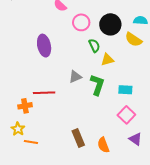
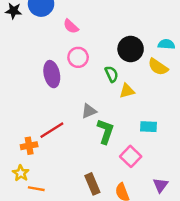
pink circle: (81, 22) -> (78, 57), moved
green L-shape: (97, 85) -> (105, 131), moved
red line: (44, 93) -> (52, 130), turned -30
pink square: (126, 115) -> (131, 156), moved
purple triangle: (135, 139) -> (160, 185), turned 32

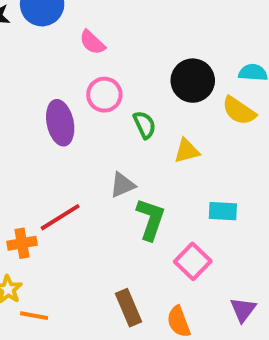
green semicircle: (111, 74) -> (145, 125), moved

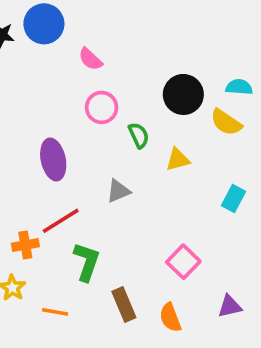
purple ellipse: (60, 123) -> (53, 160), moved
cyan rectangle: (223, 211) -> (233, 199), moved, turned -65
green L-shape: (151, 219) -> (87, 262), moved
purple triangle: (243, 310) -> (230, 306), turned 40
orange line: (34, 316) -> (55, 312), moved

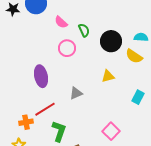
green semicircle: (139, 135) -> (84, 30), moved

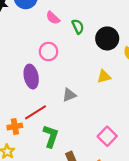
pink circle: (67, 48) -> (49, 52), moved

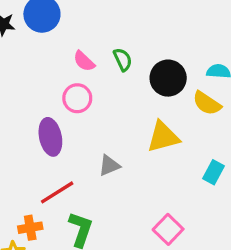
pink semicircle: (53, 18) -> (84, 61), moved
yellow triangle: (104, 77) -> (163, 137), size x1.5
orange cross: (15, 126) -> (30, 228), moved

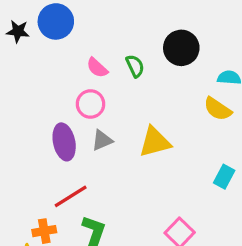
black circle: (168, 78) -> (181, 48), moved
yellow triangle: (163, 137) -> (155, 142), moved
gray triangle: (109, 165) -> (102, 140), moved

